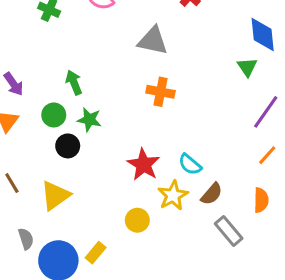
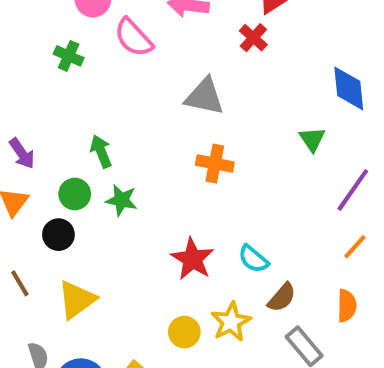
green triangle: (247, 67) -> (312, 139), moved
black circle: (68, 146) -> (58, 235), moved
yellow star: (173, 195) -> (231, 322), moved

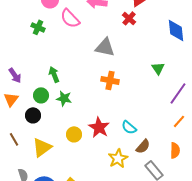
blue diamond: (349, 88) -> (176, 30), moved
yellow circle: (184, 332) -> (74, 134), moved

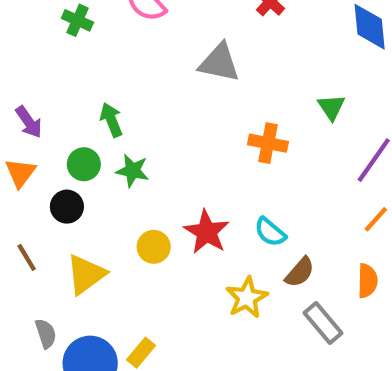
orange cross: (110, 80) -> (268, 143), moved

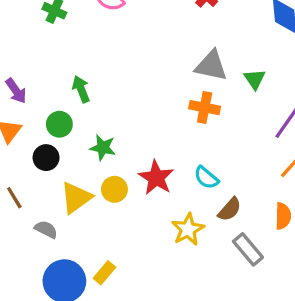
gray triangle: (219, 63) -> (211, 66), moved
green star: (133, 171) -> (103, 148), moved
yellow triangle: (86, 274) -> (76, 198), moved
gray semicircle: (46, 334) -> (46, 229), moved, turned -45

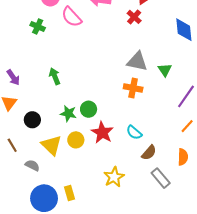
green circle: (59, 124) -> (89, 109), moved
yellow triangle: (76, 198) -> (51, 145), turned -40
yellow star: (188, 229) -> (114, 177), moved
yellow rectangle: (104, 273) -> (69, 193), turned -56

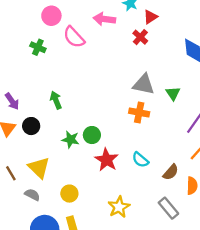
black circle: (32, 120) -> (31, 126), moved
yellow circle: (76, 140) -> (69, 194), moved
yellow triangle: (51, 145) -> (39, 168), moved
brown semicircle: (149, 153) -> (171, 172), moved

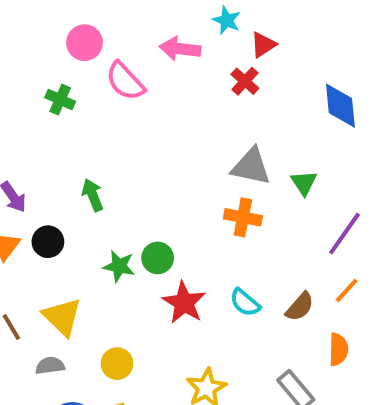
brown semicircle: (171, 172) -> (300, 307), moved
gray semicircle: (32, 195) -> (50, 366), turned -35

